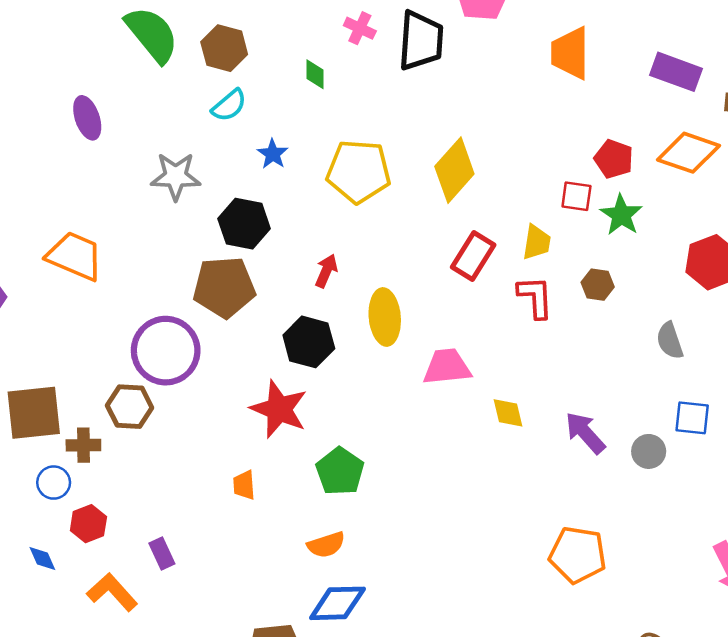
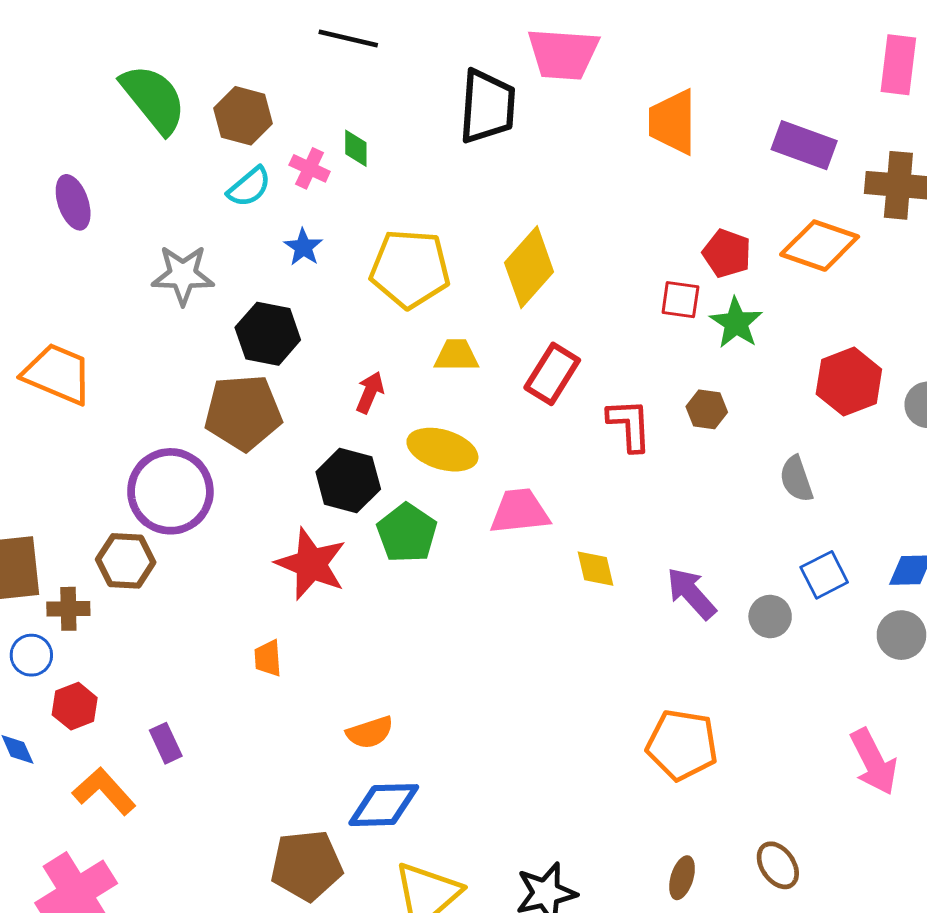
pink cross: (360, 28) -> (310, 168), moved
yellow trapezoid: (537, 242) -> (456, 355), moved, turned -99
yellow ellipse: (385, 317) -> (442, 450), turned -68
blue square: (692, 418) -> (824, 575), turned -33
green pentagon: (340, 471) -> (407, 533), moved

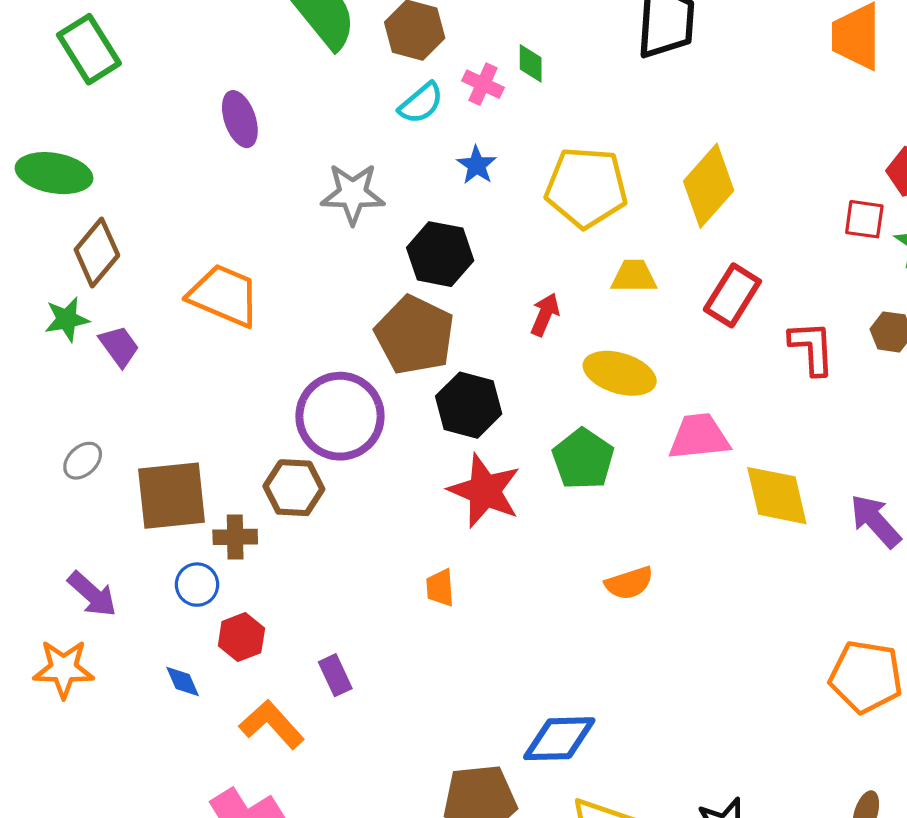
brown pentagon: (243, 412) -> (415, 335), turned 30
black hexagon: (348, 481) -> (469, 405), moved
yellow diamond: (595, 569) -> (777, 496), size x1.6
orange semicircle: (370, 732) -> (629, 583), moved

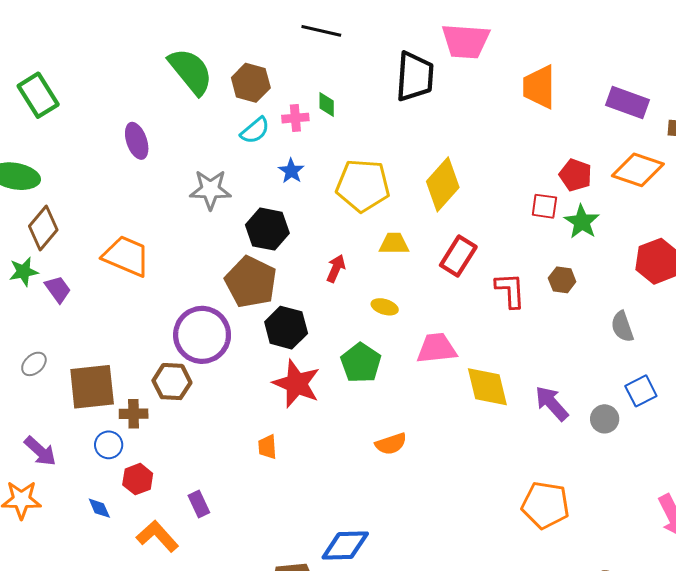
pink cross: (483, 84) -> (295, 118), turned -30
yellow ellipse: (620, 373) -> (385, 307), size x0.6

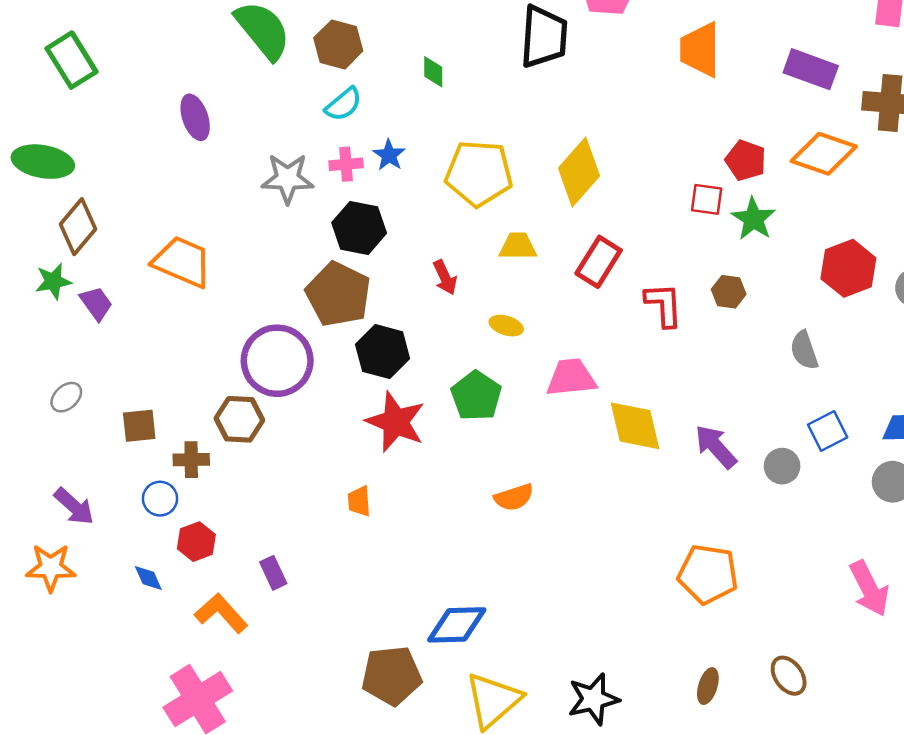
pink cross: (295, 118) -> (346, 164), moved
red arrow: (336, 268) -> (445, 277), turned 132
brown square: (92, 387) -> (139, 426), size x0.6

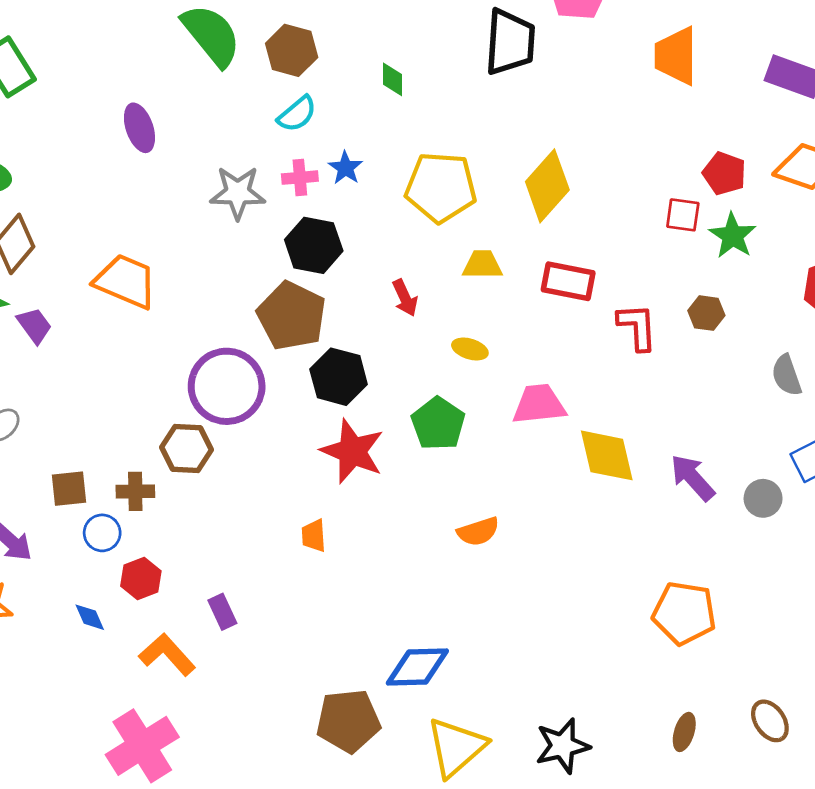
red rectangle: (599, 262) -> (568, 281), turned 69
brown square: (139, 426) -> (69, 489), moved

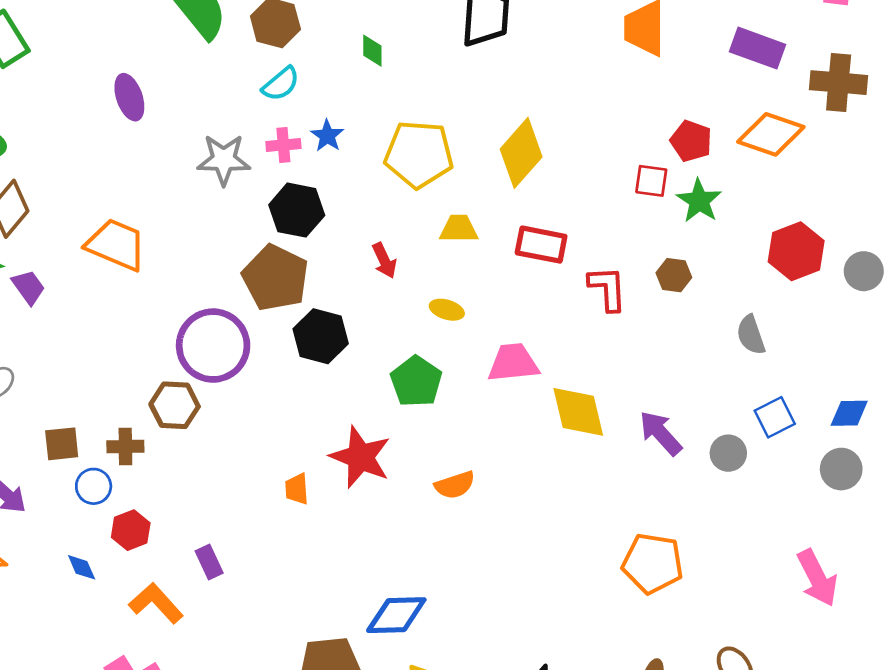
red star: (352, 451) -> (360, 457), moved

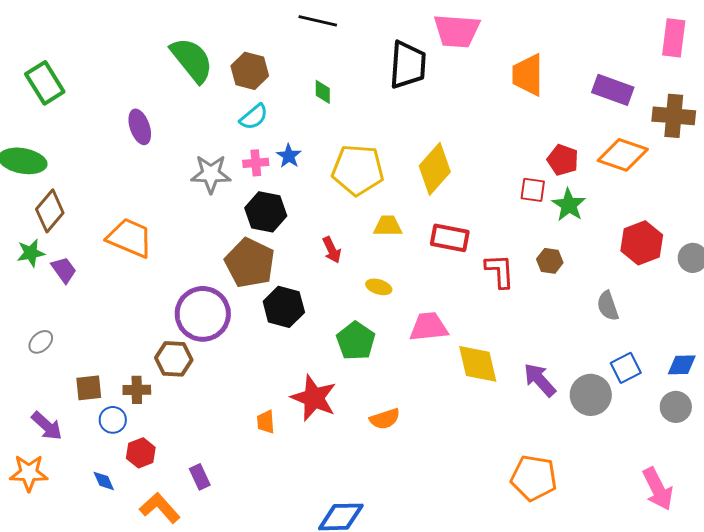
gray circle: (728, 453) -> (591, 395), size x1.5

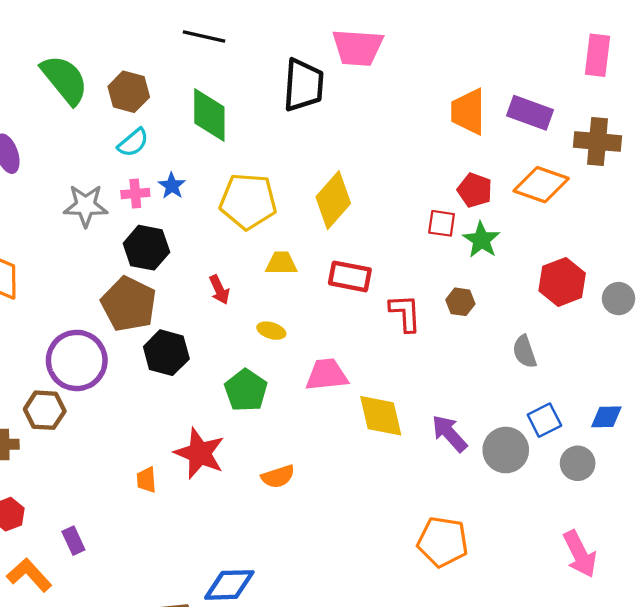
orange trapezoid: (528, 75) -> (468, 112), moved
green diamond: (323, 92) -> (209, 115), size x2.0
gray circle: (676, 407) -> (578, 463), moved

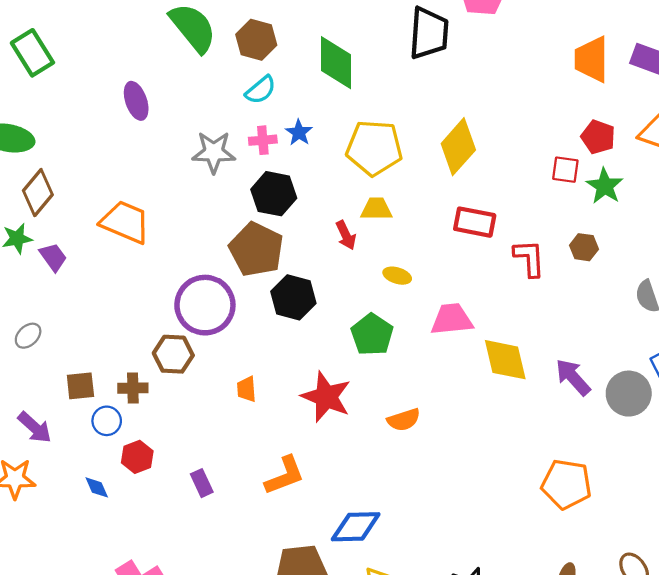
yellow trapezoid: (281, 263) -> (376, 209), moved
orange trapezoid: (146, 480) -> (246, 389), moved
orange L-shape: (29, 575) -> (285, 475), moved, turned 111

